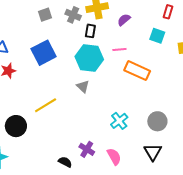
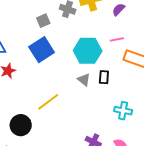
gray square: (45, 15) -> (43, 21), moved
black rectangle: (90, 31) -> (104, 77), moved
cyan cross: (119, 121) -> (123, 111), turned -36

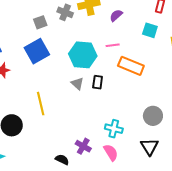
yellow line: (48, 102) -> (41, 104), turned -70
cyan cross: (123, 111) -> (114, 129), moved

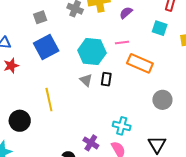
gray square: (40, 22) -> (40, 17), moved
gray circle: (153, 116) -> (162, 100), moved

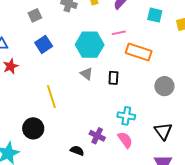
blue square: (46, 47) -> (44, 44), size x0.7
black rectangle: (106, 79) -> (113, 78), moved
black circle: (20, 121) -> (33, 128), moved

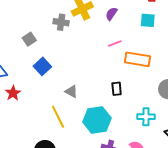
cyan hexagon: (90, 45) -> (97, 120), moved
gray triangle: (87, 74) -> (71, 91), moved
cyan cross: (126, 116) -> (146, 117), moved

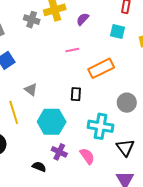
pink line: (115, 44) -> (72, 50), moved
orange rectangle: (137, 59) -> (101, 68), turned -45
cyan cross: (146, 117) -> (101, 126), size x1.4

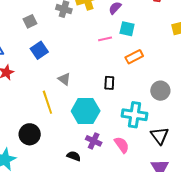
cyan square: (118, 31) -> (127, 29), moved
orange rectangle: (101, 68) -> (134, 57), size x0.7

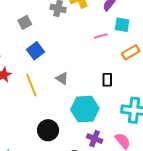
yellow line: (47, 102) -> (31, 85), moved
black circle: (30, 134) -> (48, 130), moved

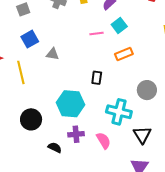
cyan square: (122, 25) -> (119, 25), turned 35
gray triangle: (62, 78) -> (53, 54), moved, turned -32
purple cross: (95, 139) -> (76, 134), turned -35

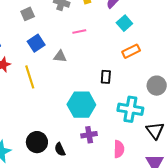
pink line: (96, 34) -> (79, 32), moved
black circle: (31, 119) -> (37, 142), moved
pink semicircle: (104, 141) -> (119, 149), moved, turned 36
black semicircle: (55, 148) -> (60, 149), moved, turned -136

